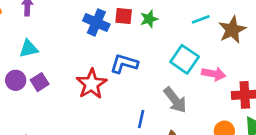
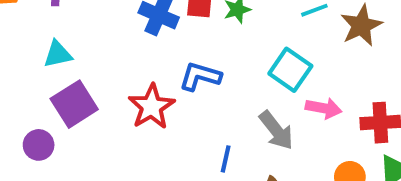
pink arrow: (214, 74) -> (324, 108), moved
purple circle: (16, 80) -> (39, 145), moved
purple square: (40, 82) -> (74, 104), size x1.6

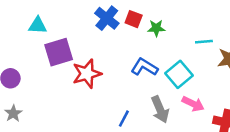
blue L-shape: (200, 76) -> (144, 67), moved
purple square: (74, 104) -> (59, 52), moved

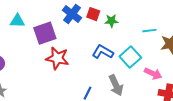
purple square: (59, 52) -> (45, 33), moved
red star: (87, 74) -> (57, 58), turned 30
pink arrow: (193, 104) -> (153, 74), moved

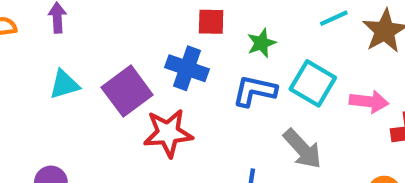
blue cross: (72, 14) -> (187, 68), moved
green star: (111, 21) -> (261, 43), moved

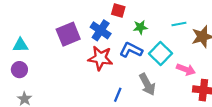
cyan triangle: (64, 85) -> (20, 45), moved
red star: (168, 133) -> (100, 58), moved

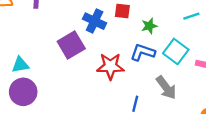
blue cross: (101, 30) -> (95, 21), moved
purple circle: (19, 70) -> (23, 92), size x1.5

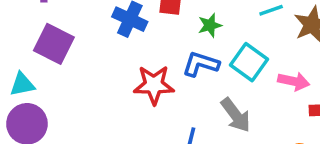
purple square: (71, 45) -> (54, 44), moved, turned -32

